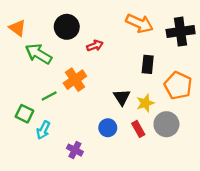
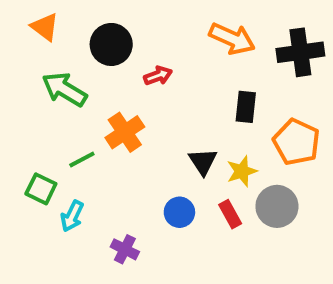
orange triangle: (17, 28) -> (45, 27), moved

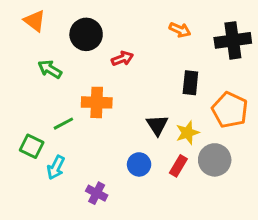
orange arrow: (232, 39) -> (180, 30), size x0.6
green arrow: (64, 89) -> (50, 69), size x0.7
orange cross: (125, 132) -> (97, 102), turned 36
red rectangle: (230, 214) -> (178, 166), turned 60

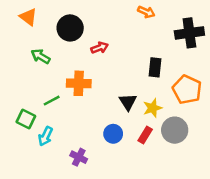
orange arrow: (180, 30) -> (146, 12), moved

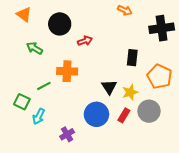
blue circle: (113, 134) -> (96, 114), size x1.5
purple cross: (79, 157) -> (67, 134), turned 32

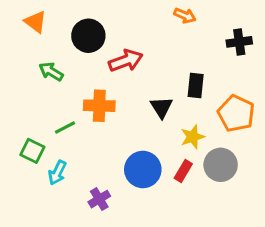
black cross: (162, 28) -> (239, 42), size x0.7
red arrow: (85, 41) -> (126, 61), size x1.5
black triangle: (109, 87) -> (161, 107), moved

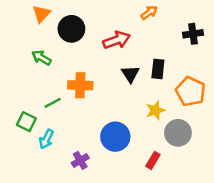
orange arrow: (185, 16) -> (149, 13), turned -60
orange triangle: (35, 22) -> (41, 14), moved, turned 36
red arrow: (126, 61) -> (117, 40), moved
black triangle: (161, 107) -> (130, 74), moved
red rectangle: (183, 171) -> (153, 160), moved

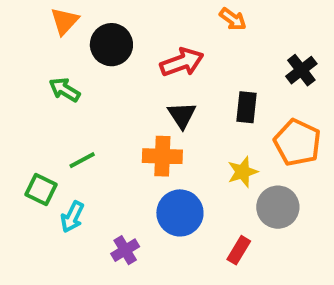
orange arrow: (149, 13) -> (233, 19), turned 72
black cross: (193, 34) -> (301, 70), moved, turned -30
black triangle: (130, 74) -> (182, 115), moved
orange cross: (80, 85) -> (162, 156), moved

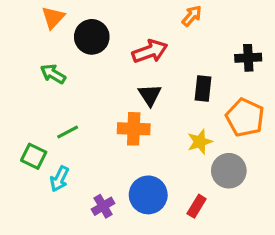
orange arrow: (233, 19) -> (192, 16), turned -85
black cross: (301, 70) -> (248, 58), turned 35
blue circle: (180, 213) -> (148, 195), moved

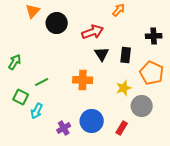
green arrow: (53, 74) -> (15, 62), moved, turned 91
black triangle: (150, 95) -> (102, 54), moved

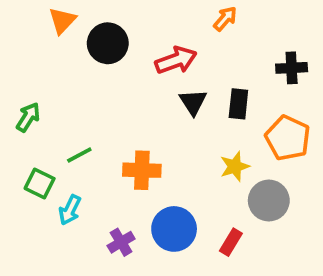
orange cross: (83, 80) -> (142, 170), moved

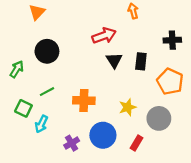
orange arrow: (225, 19) -> (133, 11), turned -56
black circle: (108, 43) -> (47, 51), moved
yellow star: (235, 166) -> (128, 107), moved

